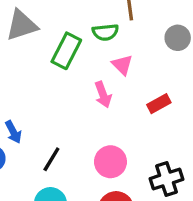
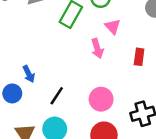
red rectangle: (159, 104) -> (139, 57), turned -56

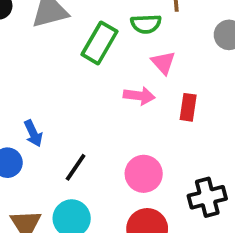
pink arrow: (97, 48) -> (139, 96), turned -66
red rectangle: (139, 57) -> (188, 107), moved

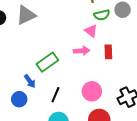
green semicircle: (146, 24) -> (102, 15), moved
green rectangle: (100, 43) -> (47, 62), moved, turned 35

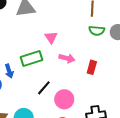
pink triangle: (91, 31) -> (51, 37), moved
black line: (55, 95) -> (44, 88), moved

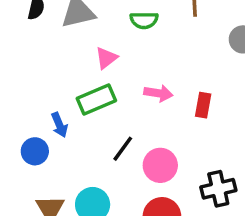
green semicircle: (97, 31) -> (144, 20), moved
pink triangle: (51, 37) -> (106, 58), moved, turned 32

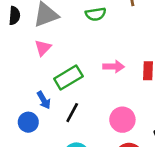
pink triangle: (106, 58) -> (43, 48), moved
black line: (123, 149) -> (72, 113), moved

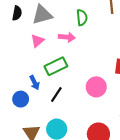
green semicircle: (96, 14) -> (82, 18), turned -91
pink arrow: (114, 67) -> (67, 37), moved
pink circle: (122, 120) -> (96, 87), moved

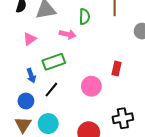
pink triangle: (37, 41) -> (30, 39), moved
blue circle: (21, 99) -> (26, 101), moved

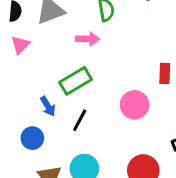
pink triangle: (30, 39) -> (20, 45), moved
blue circle: (26, 101) -> (32, 138), moved

